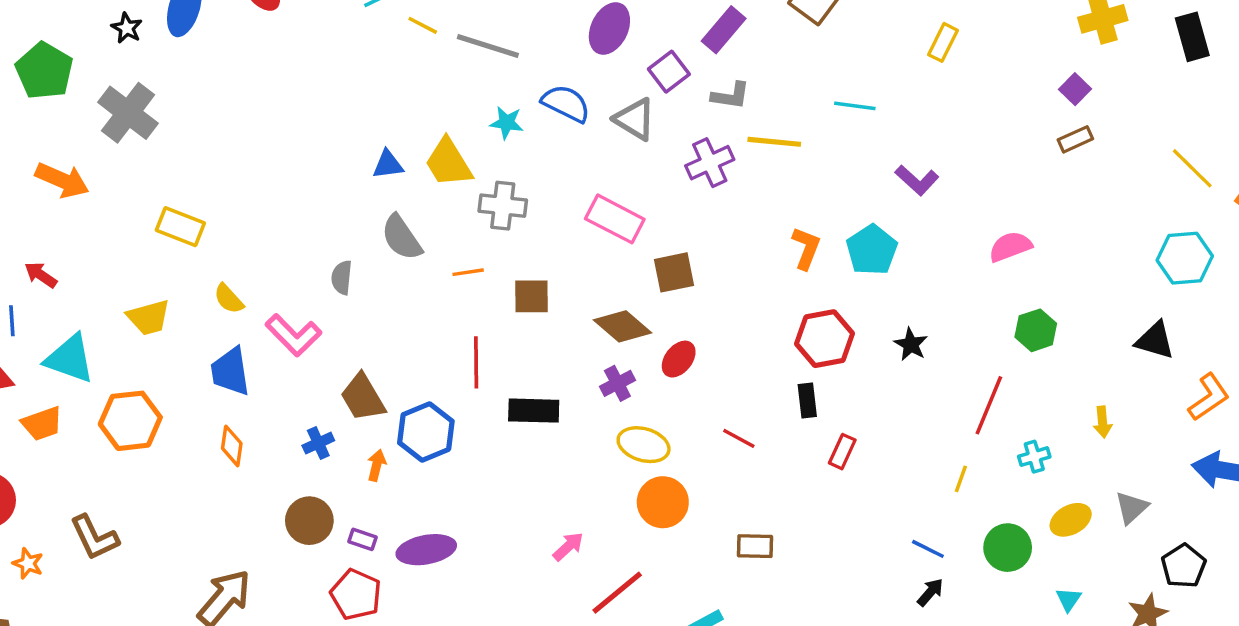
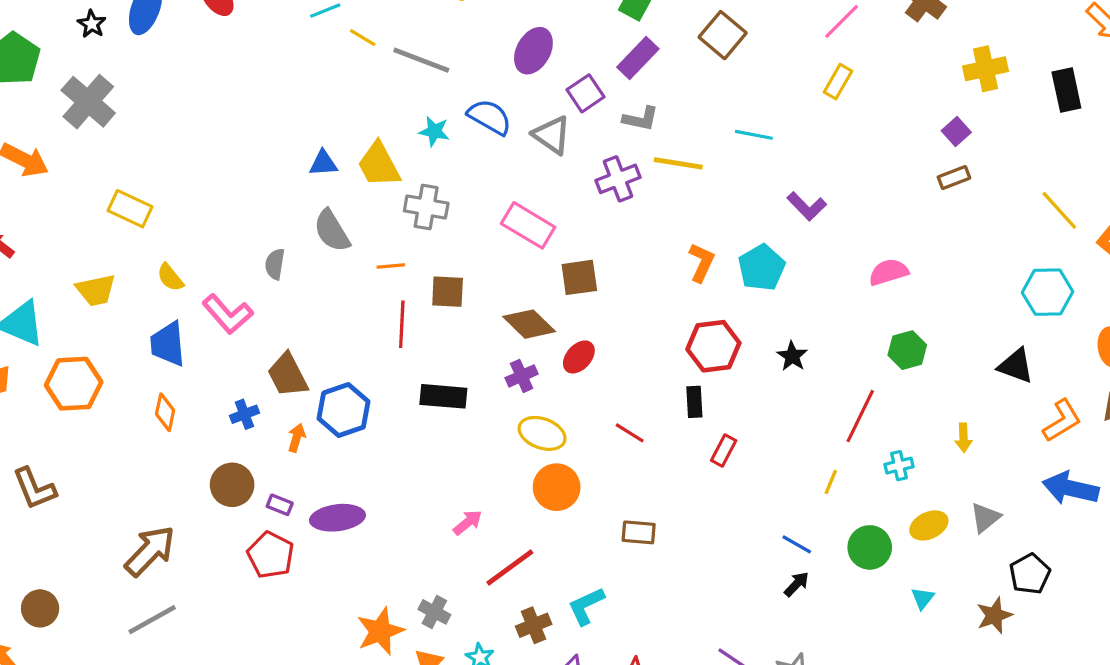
red line: (476, 362) -> (402, 324), moved

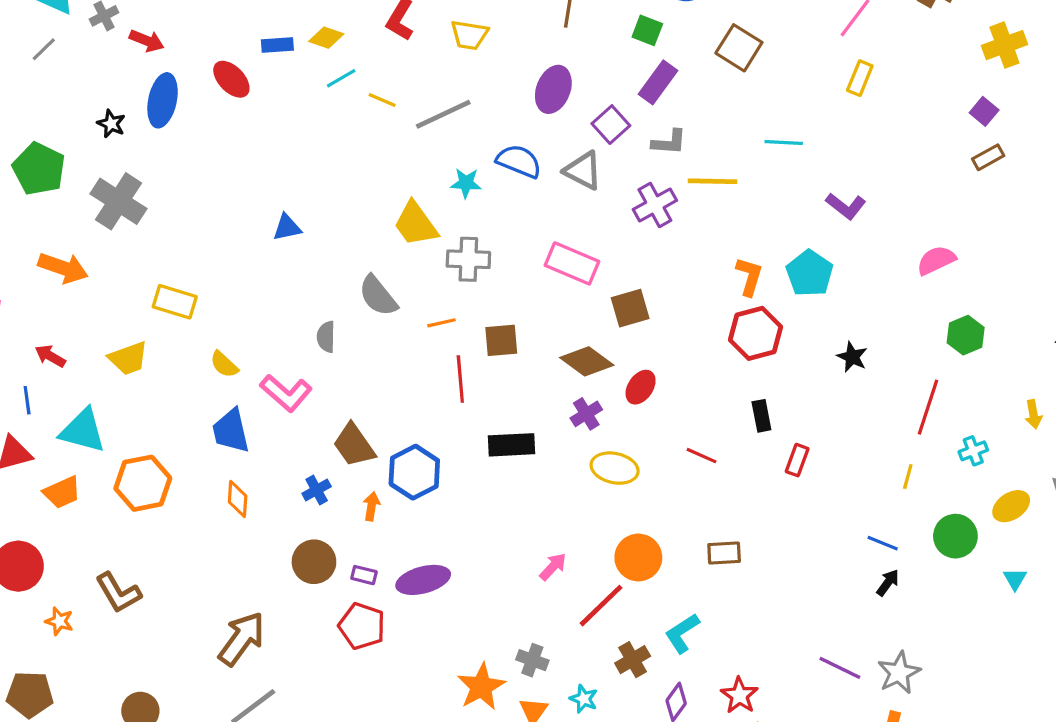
gray line: (421, 60) -> (443, 114), turned -38
blue triangle: (323, 163) -> (287, 227), moved
yellow trapezoid: (96, 290) -> (128, 358), moved
red hexagon: (713, 346) -> (755, 333), moved
orange circle: (557, 487) -> (638, 557), moved

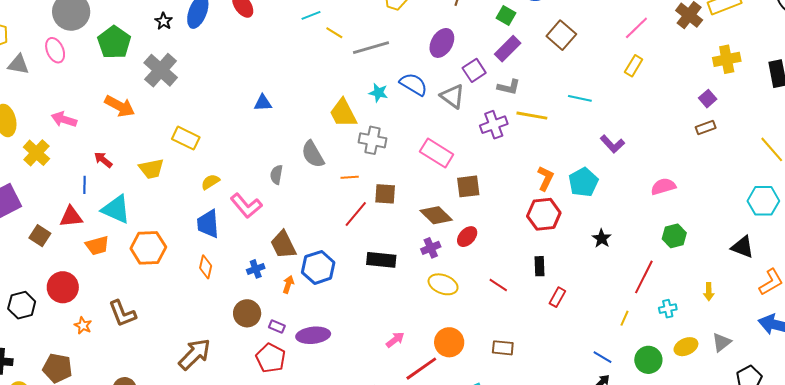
yellow semicircle: (224, 364) -> (210, 182), turned 96
red line: (460, 379) -> (356, 214), turned 36

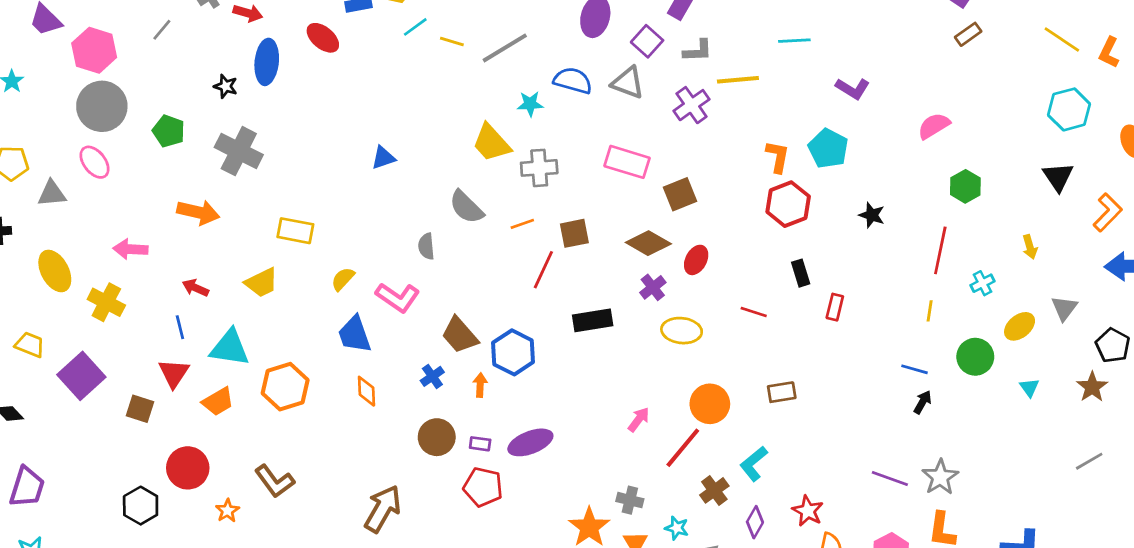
green pentagon: (114, 42) -> (169, 131), size x0.7
red triangle: (71, 217) -> (174, 373), turned -35
black triangle: (743, 247) -> (1058, 177), turned 50
orange star: (83, 326) -> (227, 511), turned 30

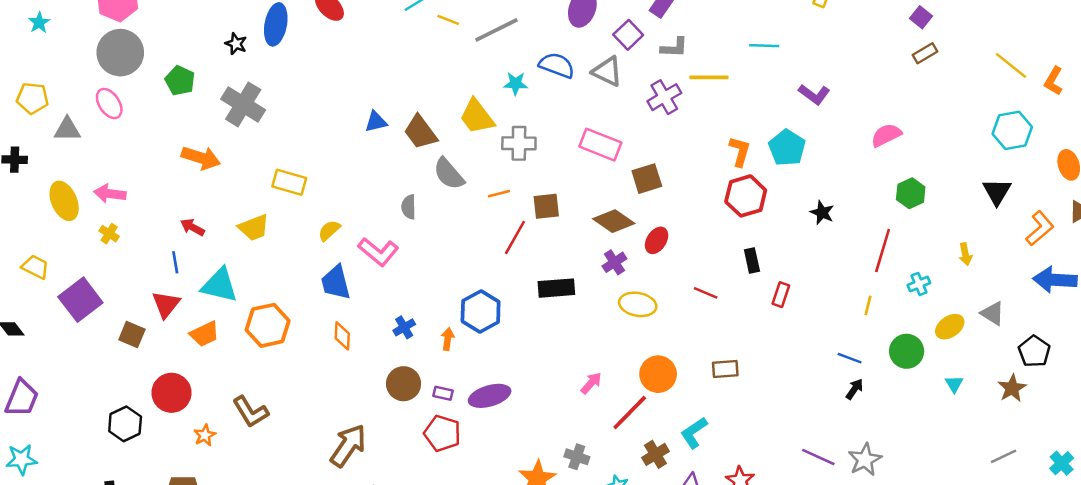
pink arrow: (130, 249) -> (110, 194), moved
yellow cross: (106, 302) -> (109, 234), size x0.6
gray triangle: (1064, 308) -> (993, 313), turned -40
brown trapezoid: (460, 335) -> (420, 132), moved

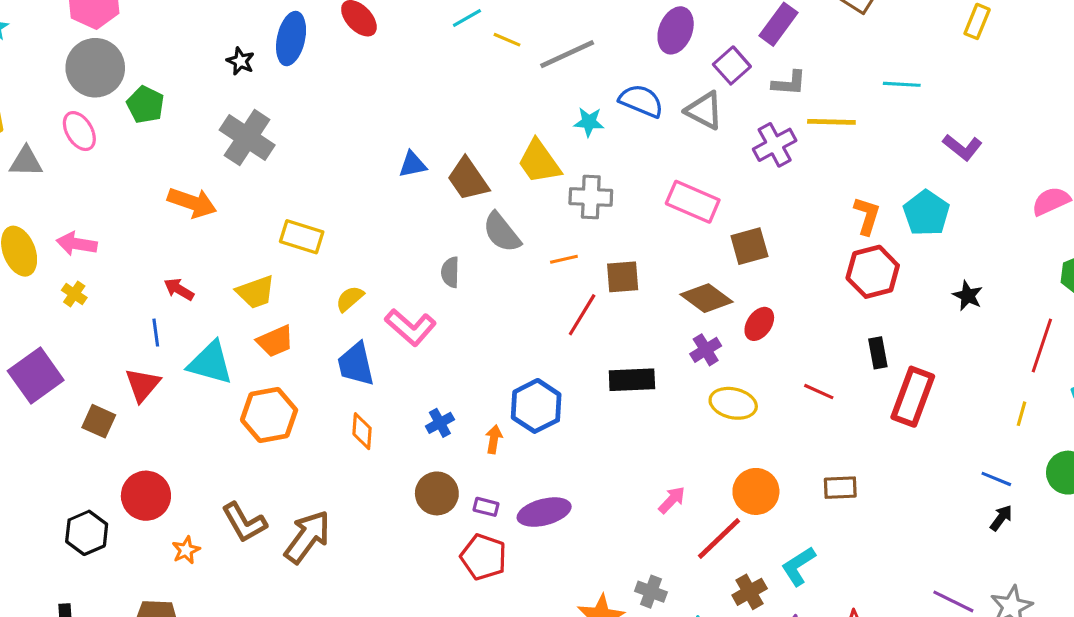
green pentagon: (180, 81) -> (145, 105), moved
red rectangle: (781, 295) -> (913, 397), size x1.8
orange trapezoid: (204, 334) -> (275, 341), moved
brown arrow: (348, 446) -> (307, 537), moved

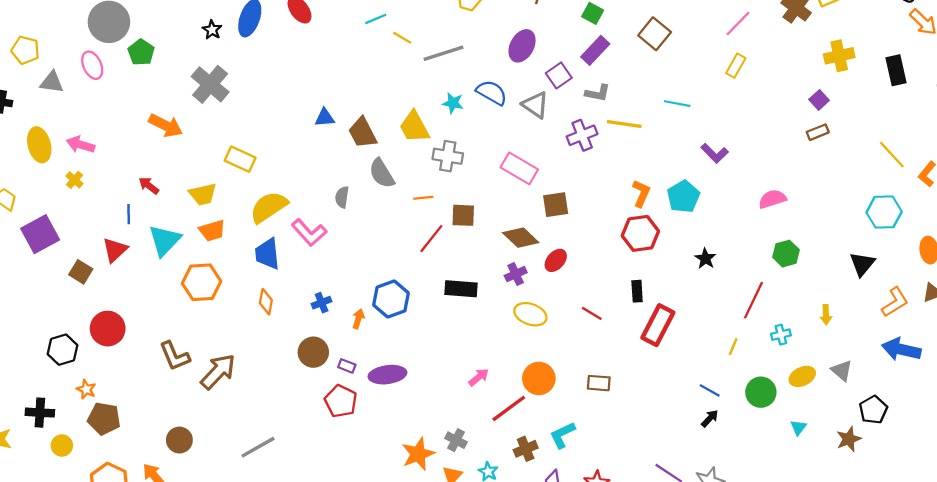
yellow semicircle: (350, 299) -> (269, 207), size x1.8
cyan triangle: (210, 363) -> (165, 240), turned 51
orange star: (186, 550) -> (86, 389), moved, turned -30

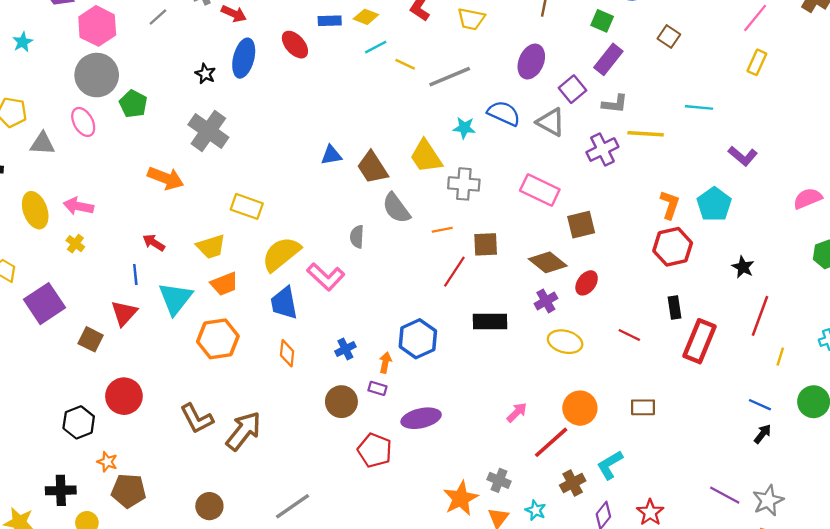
brown square: (655, 34) -> (669, 36), size x0.7
red line: (753, 300) -> (760, 316), moved
purple rectangle: (347, 366) -> (377, 388), moved

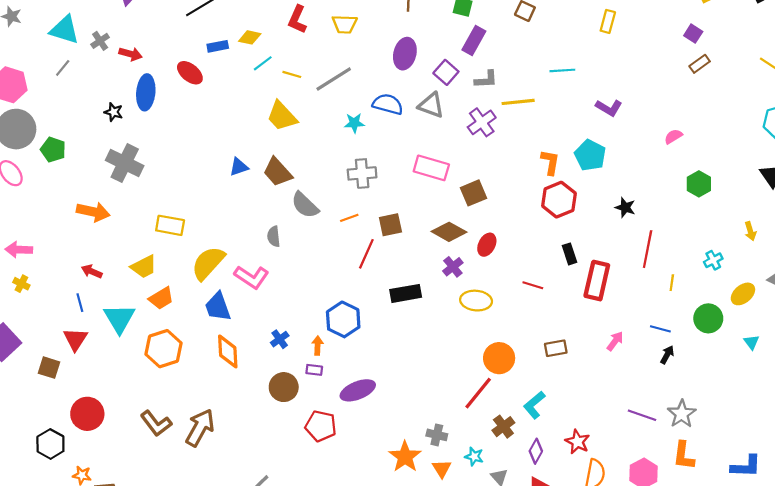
yellow trapezoid: (426, 156) -> (282, 116), moved
pink semicircle: (808, 198) -> (673, 136), size x0.7
orange diamond: (287, 353) -> (228, 351), size x1.4
pink arrow: (517, 412) -> (615, 341), moved

